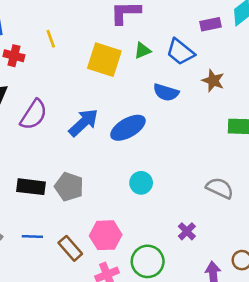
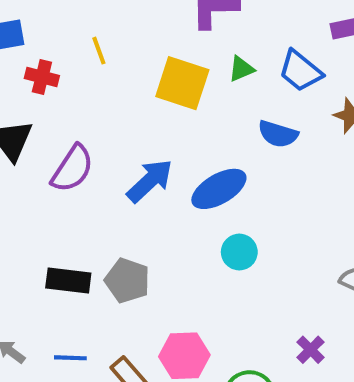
cyan circle: (141, 183) -> (239, 252), moved

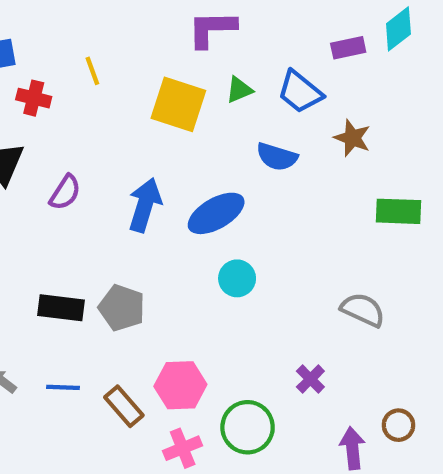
purple semicircle: (72, 169) -> (65, 192), size x0.7
blue arrow: (150, 181) -> (145, 205), turned -30

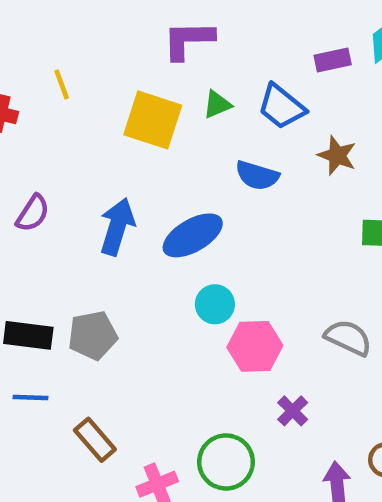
gray pentagon: (122, 308) -> (93, 335), turned -30
pink hexagon: (180, 385) -> (255, 346), moved
blue line: (63, 387) -> (31, 398), moved

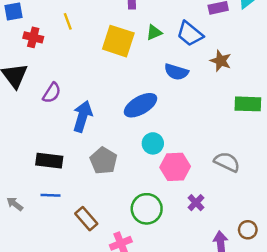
blue arrow: (117, 227) -> (83, 116), moved
gray pentagon: (93, 335) -> (104, 161), moved, turned -30
green circle: (226, 462) -> (147, 209), moved

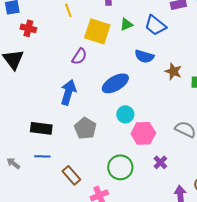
yellow line: (68, 21) -> (68, 10), moved
brown star: (221, 61) -> (173, 71), moved
purple semicircle: (52, 93) -> (79, 56), moved

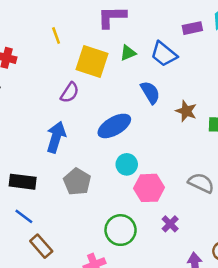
blue semicircle: (144, 56) -> (150, 93), turned -138
blue line: (42, 156) -> (24, 216), turned 35
brown rectangle: (71, 175) -> (41, 246), moved

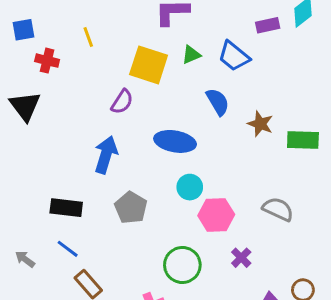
yellow line: (56, 36) -> (88, 37), moved
blue ellipse: (114, 126) -> (175, 141), turned 40

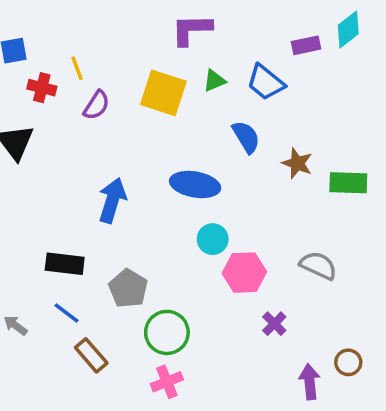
yellow line: (88, 37) -> (77, 68), moved
purple semicircle: (122, 102) -> (96, 105), moved
gray pentagon: (131, 208) -> (128, 288), moved
green circle: (182, 265) -> (167, 332), moved

